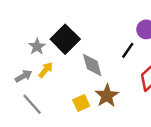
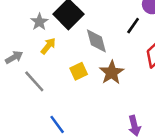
gray arrow: (24, 76) -> (14, 57), moved
yellow square: (81, 103) -> (79, 71), moved

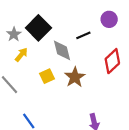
black line: (133, 26) -> (83, 35), moved, turned 32

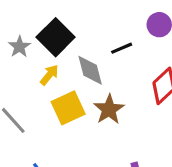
yellow arrow: (21, 55) -> (49, 75), moved
yellow square: (47, 76) -> (68, 108), size x1.5

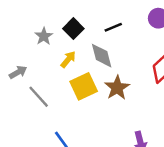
black square: (56, 37) -> (73, 29), size x0.7
black line: (122, 48) -> (113, 27), moved

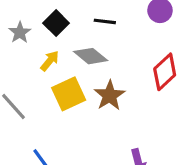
black line: (113, 27) -> (105, 21), turned 30
gray diamond: (102, 56) -> (91, 56), turned -36

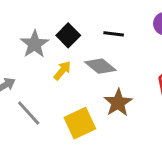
gray star: (20, 32) -> (35, 44), size x1.4
yellow square: (69, 94) -> (80, 123), moved

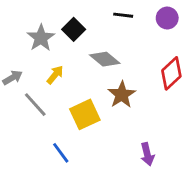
black line: (114, 34) -> (123, 15), moved
yellow arrow: (62, 70) -> (55, 75), moved

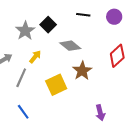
gray line: (35, 105) -> (21, 78), turned 66
blue line: (61, 153) -> (23, 112), moved

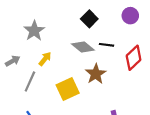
black line: (83, 15) -> (107, 45), moved
black square: (48, 25) -> (89, 19), moved

